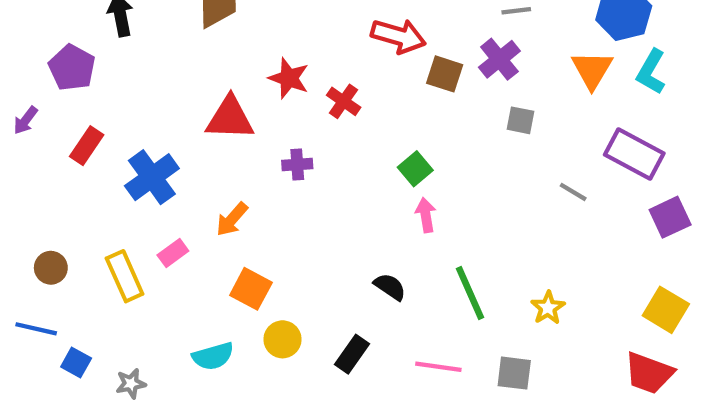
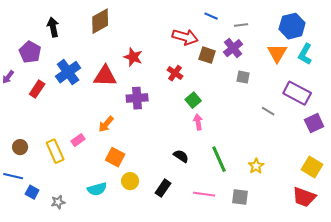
red cross: (344, 101) -> (175, 73), moved
purple cross: (297, 165) -> (137, 98), size x1.5
blue cross: (152, 177) -> (68, 72), moved

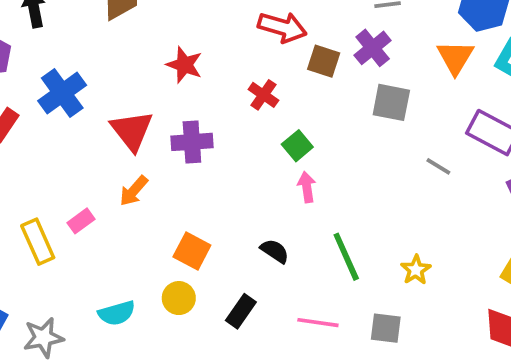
red triangle: (105, 76) -> (132, 131), moved, turned 50
gray square: (243, 77) -> (391, 102), size x1.5
orange square: (115, 157) -> (192, 251), moved
gray star: (58, 202) -> (43, 338), size x1.5

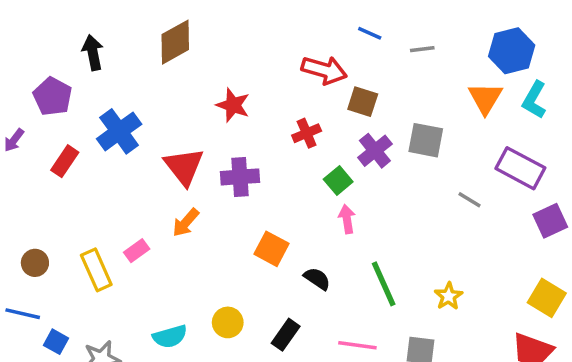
purple cross: (373, 48) -> (375, 151), moved
red cross: (263, 95) -> (307, 133), turned 32
orange square: (192, 251) -> (272, 249), moved

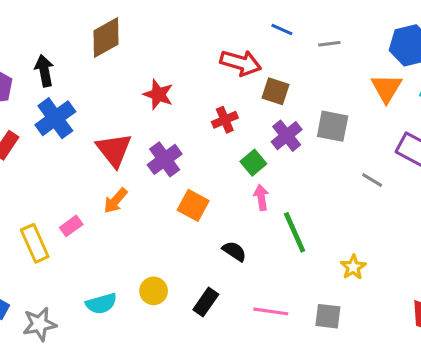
black arrow: (93, 53) -> (44, 71), moved
purple cross: (240, 177) -> (165, 159), turned -32
orange square: (272, 249) -> (193, 205), moved
green line: (384, 284) -> (295, 232), moved

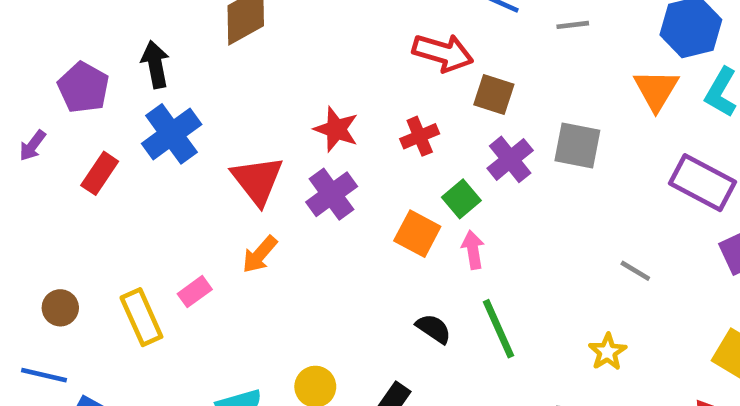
red star: (158, 94) -> (336, 129), moved
gray line: (372, 180) -> (635, 271), moved
orange square: (193, 205) -> (417, 234), moved
green line: (295, 232) -> (498, 329), moved

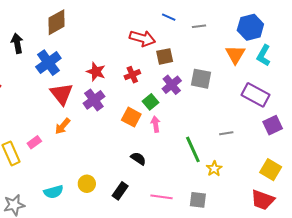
brown square: (494, 95) -> (165, 56), turned -30
blue cross: (172, 134) -> (48, 63), moved
gray line: (635, 271) -> (226, 133), turned -40
green line: (498, 329) -> (193, 149), moved

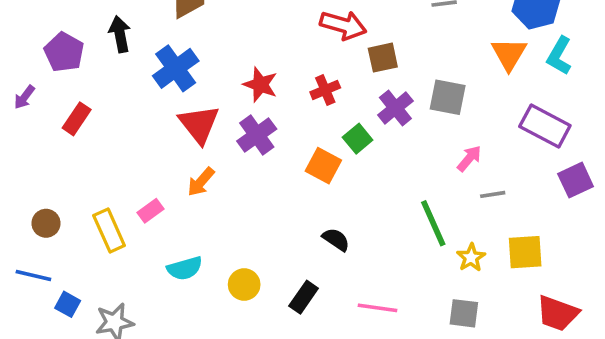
pink arrow: (156, 124) -> (469, 158), moved, turned 49
yellow square: (271, 170) -> (525, 252), moved, turned -35
cyan semicircle: (54, 192) -> (185, 268), moved
gray square: (198, 200) -> (464, 313), moved

